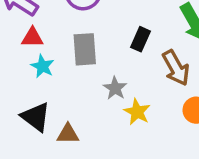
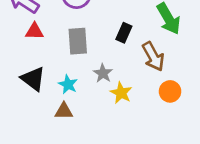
cyan star: (42, 66) -> (68, 84), moved
black triangle: (36, 117) -> (33, 79), moved

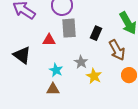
red triangle: (34, 31) -> (49, 40), moved
gray rectangle: (78, 41) -> (69, 28), moved
black triangle: (33, 79) -> (22, 55), moved

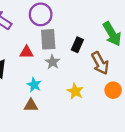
gray star: (81, 62) -> (53, 62), moved

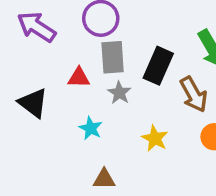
black rectangle: (77, 45) -> (158, 66), size x1.5
brown triangle: (31, 105) -> (104, 179), moved

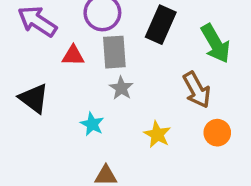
black rectangle: (158, 66) -> (161, 25), moved
red triangle: (79, 78) -> (73, 56), moved

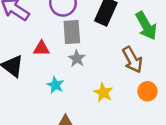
red triangle: (73, 56) -> (42, 48), moved

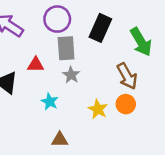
orange circle: (147, 91) -> (126, 104), moved

